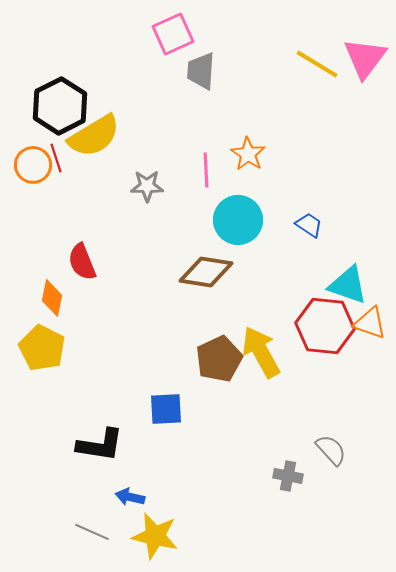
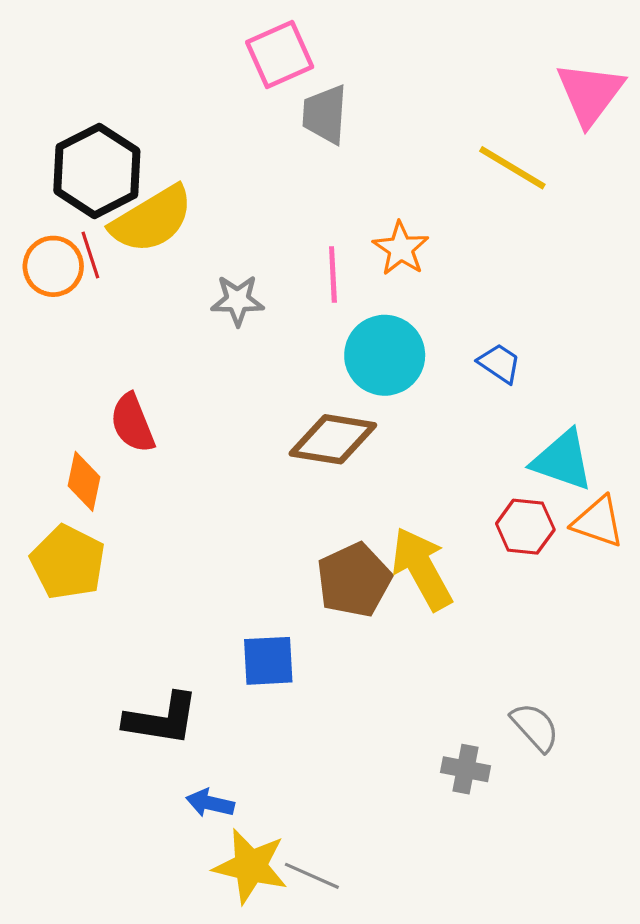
yellow line: (317, 64) -> (512, 168), moved
red hexagon: (325, 326) -> (525, 527), size x0.6
gray line: (92, 532) -> (312, 876), moved

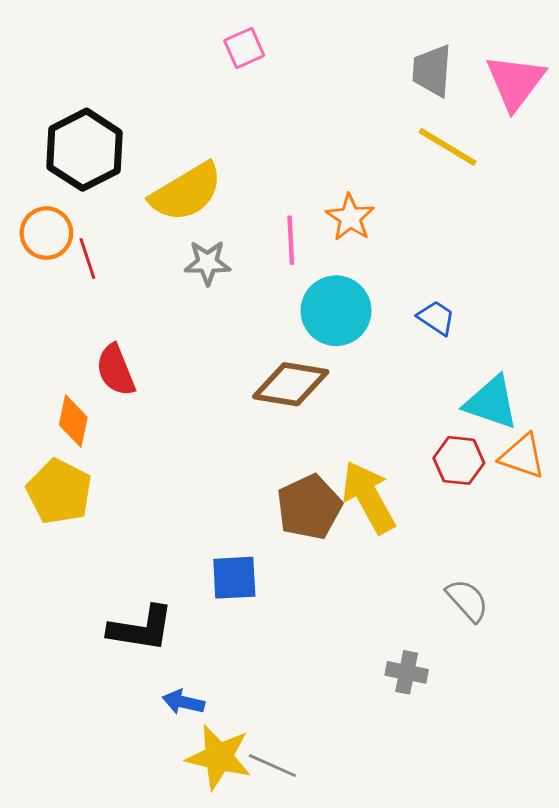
pink square: (280, 55) -> (244, 48), size x0.7
gray trapezoid: (325, 114) -> (432, 71), moved
yellow semicircle: (152, 219) -> (186, 192), moved
red line: (90, 255) -> (87, 258), moved
gray semicircle: (535, 727) -> (467, 600), moved

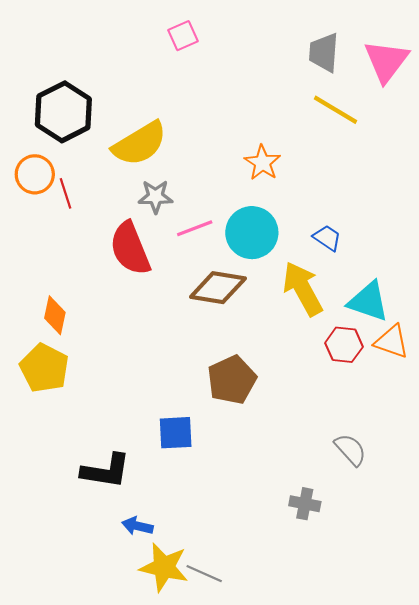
pink line: (291, 240) -> (195, 228), moved, turned 72
red semicircle: (116, 370) -> (130, 248), moved, size x1.4
yellow arrow: (368, 497) -> (303, 289), moved

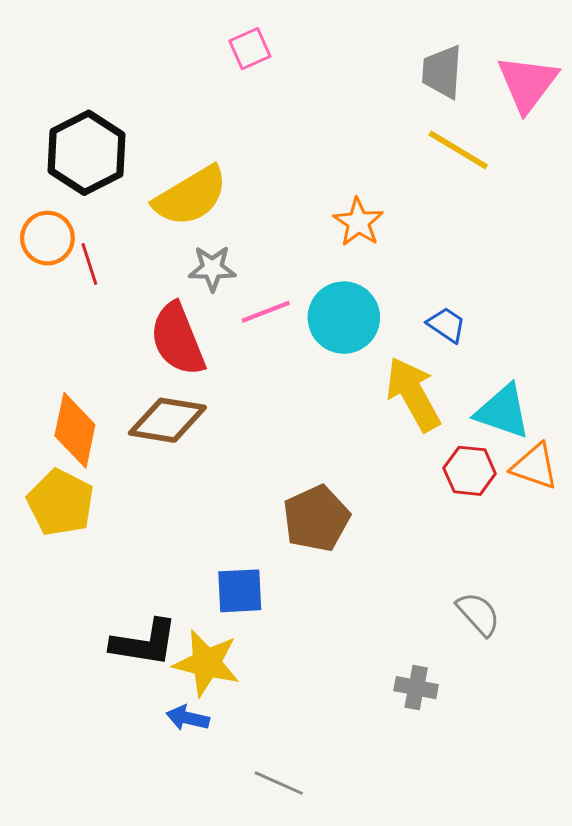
brown diamond: (218, 288) -> (167, 420), moved
orange diamond: (55, 315) -> (75, 430), size x1.4
yellow star: (164, 567) -> (206, 663), moved

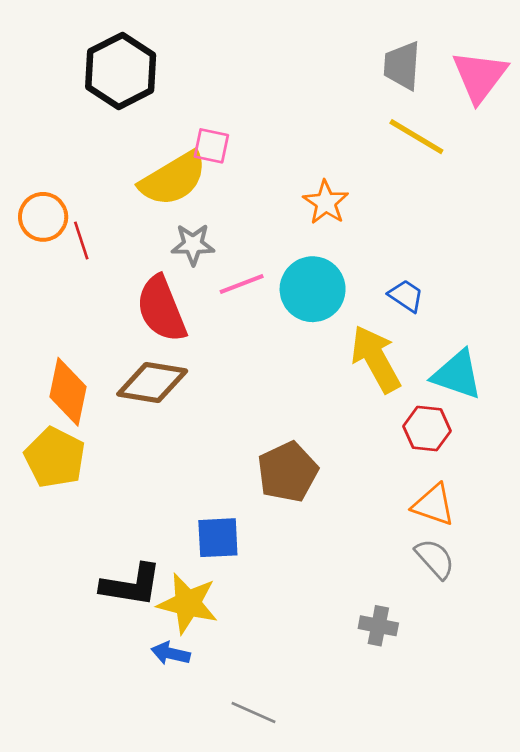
pink square: (250, 49) -> (211, 146), moved, turned 36
black hexagon: (87, 153) -> (121, 71), moved
orange triangle: (535, 466) -> (434, 505), moved

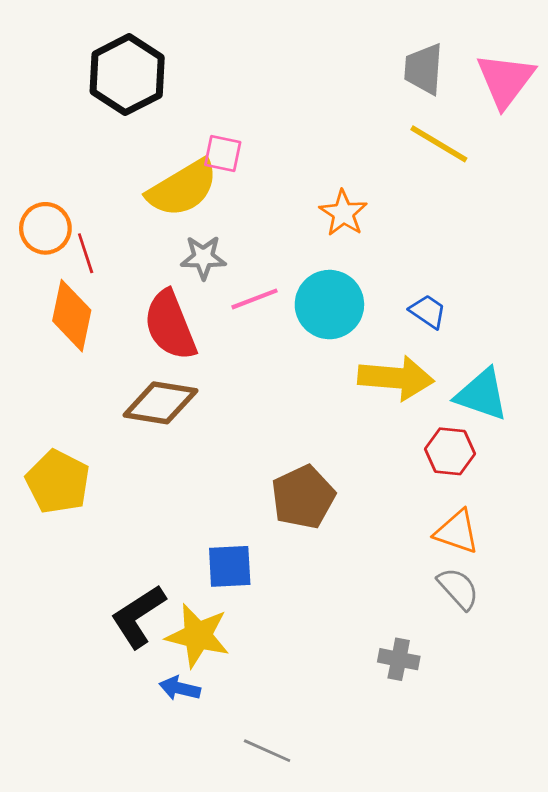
yellow arrow: (376, 359) -> (396, 378), turned 124
orange diamond: (68, 392) -> (72, 316), moved
black L-shape: (131, 585) -> (138, 616), turned 138

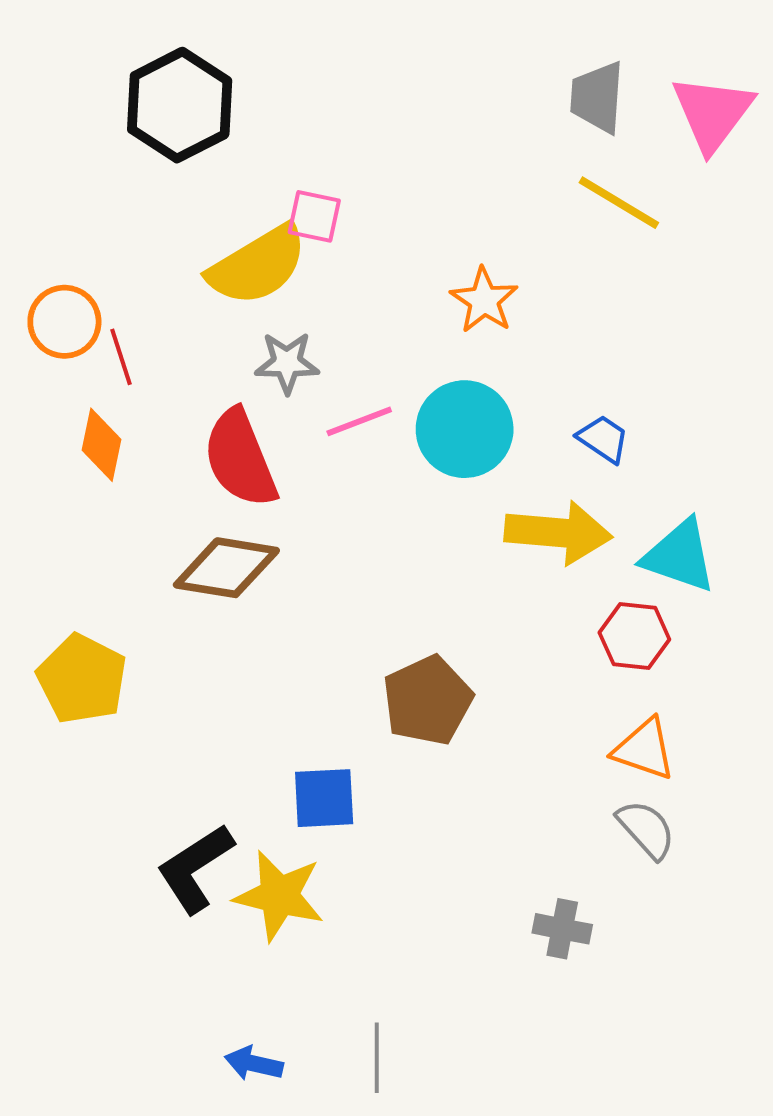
orange diamond: (72, 316) -> (102, 445), size x0.7
blue arrow: (180, 688) -> (254, 1064), moved
gray line: (267, 751) -> (377, 1058), turned 66

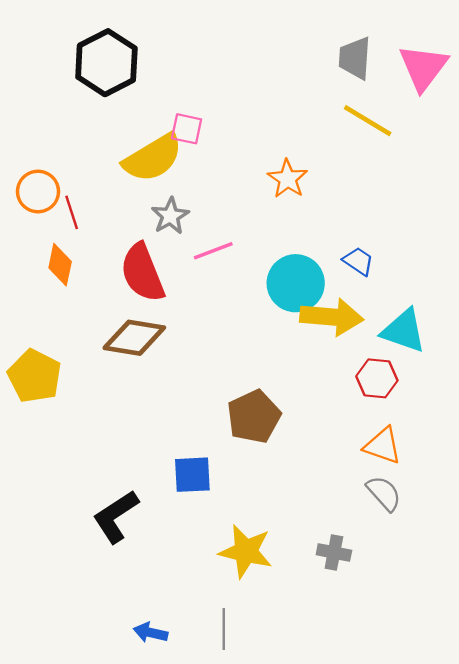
gray star: (287, 363) -> (170, 216), turned -30
cyan circle: (465, 429) -> (296, 283), moved
yellow pentagon: (82, 679) -> (35, 376), moved
yellow star: (279, 896) -> (246, 551), moved

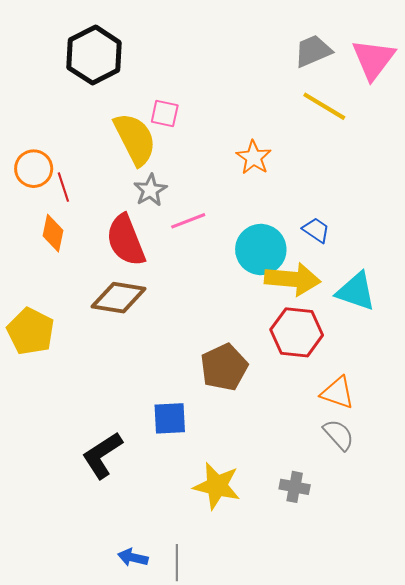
gray trapezoid: (355, 58) -> (313, 51), turned 63
yellow semicircle: (153, 158) -> (135, 139), turned -86
red hexagon: (377, 378) -> (297, 332), moved, size x1.4
gray line: (224, 629) -> (177, 563), moved

